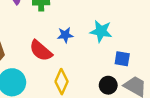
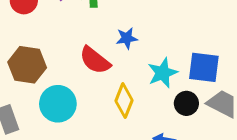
cyan star: (101, 31) -> (163, 73), moved, turned -30
blue square: (122, 59) -> (204, 67), size x1.5

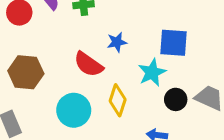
blue square: (204, 67) -> (173, 43), moved
cyan circle: (58, 104) -> (74, 110), moved

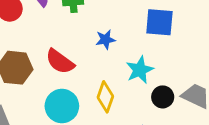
blue square: (173, 43) -> (159, 22), moved
red semicircle: (88, 64) -> (60, 61), moved

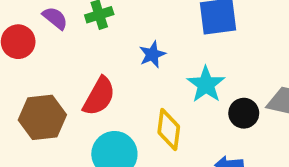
red semicircle: (60, 61) -> (99, 96), turned -84

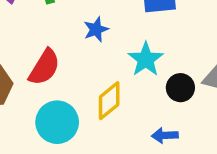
yellow diamond: (169, 130) -> (109, 101), turned 42

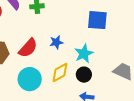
blue star: (96, 29) -> (56, 42), moved
black circle: (180, 88) -> (84, 75), moved

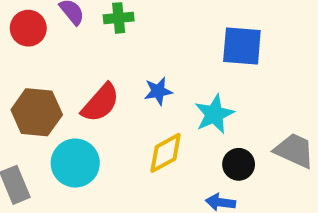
black circle: (84, 75) -> (239, 164), moved
cyan circle: (30, 79) -> (75, 163), moved

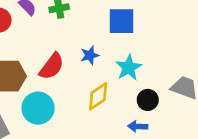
blue square: (242, 46) -> (121, 21), moved

